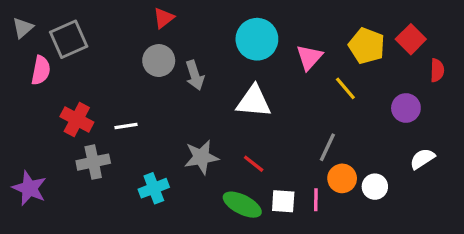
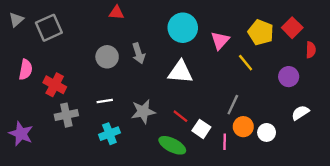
red triangle: (164, 18) -> (116, 13), turned 42
gray circle: (159, 61) -> (107, 57), moved
pink semicircle: (41, 70) -> (26, 70), moved
white line: (126, 126) -> (105, 101), moved
white square: (283, 201) -> (201, 129), moved, turned 30

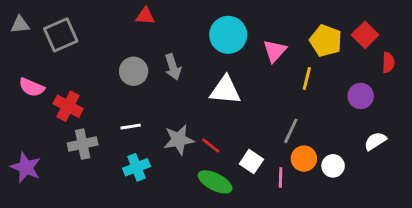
gray triangle: (16, 20) -> (20, 25), turned 35
yellow line: (246, 63) -> (307, 79), turned 54
pink semicircle: (26, 70) -> (32, 87), turned 102
red line: (180, 116) -> (211, 145), moved

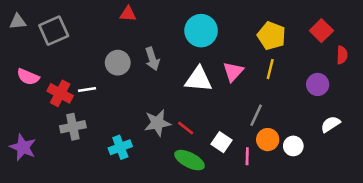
yellow pentagon: (326, 41) -> (272, 36), moved
pink triangle: (275, 51) -> (233, 72), moved
white line: (131, 127) -> (87, 90), moved

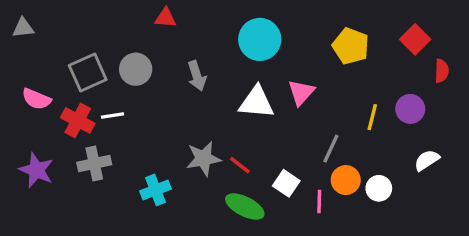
gray square: (54, 31) -> (88, 73), moved
gray circle: (118, 63) -> (136, 69), moved
yellow line: (270, 69) -> (372, 117), moved
purple star: (23, 147) -> (36, 170), moved

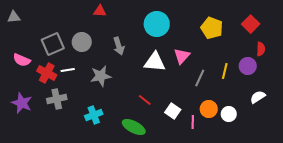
red semicircle: (442, 71) -> (261, 49), moved
gray line: (331, 149) -> (200, 78), moved
gray star: (203, 159) -> (101, 76), moved
green ellipse: (245, 206) -> (134, 127), moved

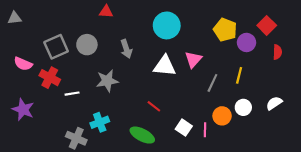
purple circle: (248, 66) -> (246, 42), moved
white line: (68, 70) -> (72, 94), moved
gray cross: (57, 99) -> (76, 138), moved, turned 36
white square: (173, 111) -> (184, 128), moved
white circle: (229, 114) -> (243, 107), moved

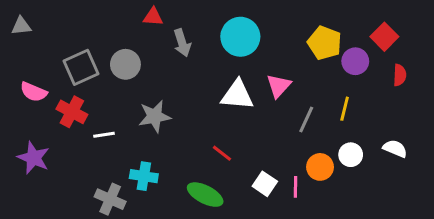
gray arrow: (126, 49) -> (182, 43), moved
white semicircle: (274, 103) -> (395, 149), turned 56
cyan cross: (100, 122) -> (144, 176), turned 30

